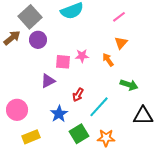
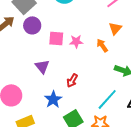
pink square: (63, 62) -> (56, 38), moved
purple triangle: (48, 81) -> (42, 66), turned -42
cyan line: (99, 107) -> (107, 99), moved

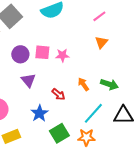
purple circle: (32, 25) -> (20, 54), moved
orange arrow: (102, 45) -> (83, 84), moved
red arrow: (72, 80) -> (58, 94), turned -80

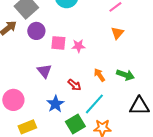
purple circle: (20, 54) -> (36, 31), moved
cyan line: (93, 113) -> (94, 104), moved

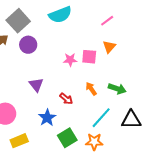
pink square: (58, 43) -> (89, 57), moved
cyan line: (94, 104) -> (101, 118), moved

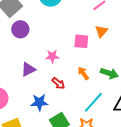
pink star: (70, 60) -> (52, 56), moved
purple triangle: (36, 85) -> (28, 69), turned 42
blue star: (47, 118) -> (39, 102), turned 30

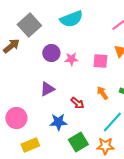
purple circle: (20, 29) -> (51, 53), moved
pink star: (52, 56) -> (71, 59), moved

